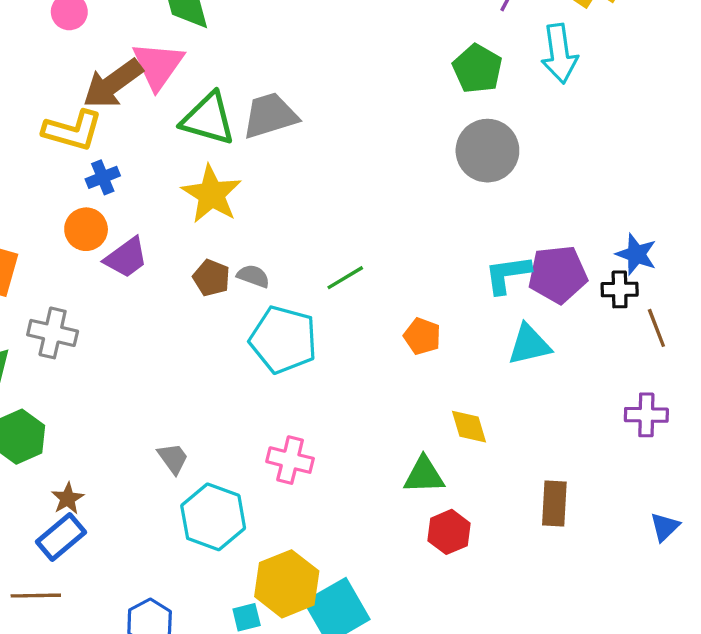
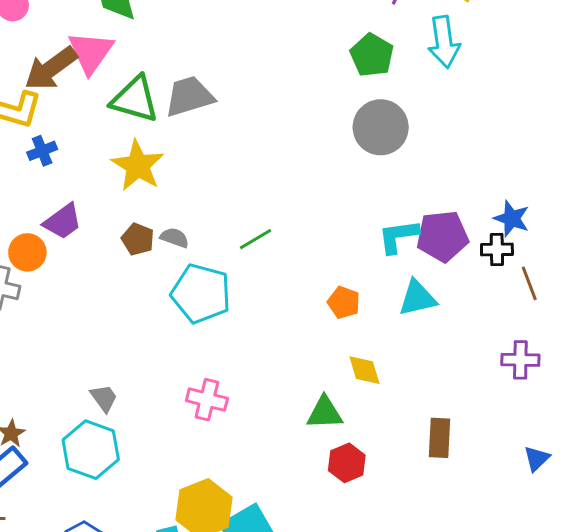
orange circle: (86, 229) -> (27, 252), moved
orange pentagon: (422, 336) -> (344, 302), moved
cyan hexagon: (213, 517) -> (91, 450), moved

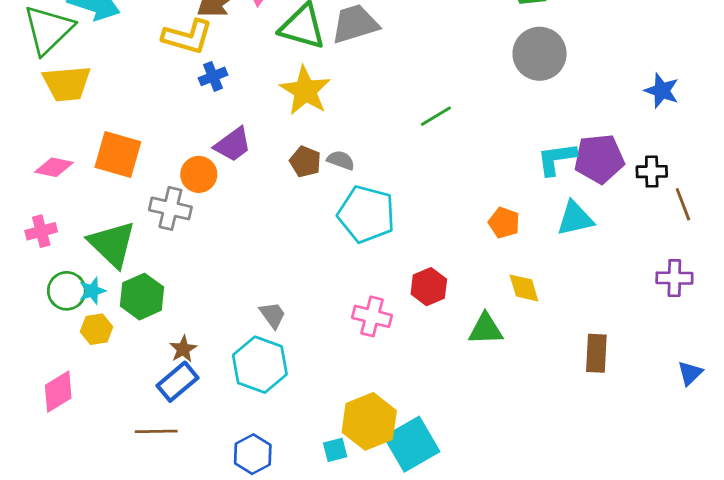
blue star: (512, 219) -> (662, 91), moved
green line: (256, 239) -> (436, 116), moved
red hexagon: (347, 463) -> (429, 287), moved

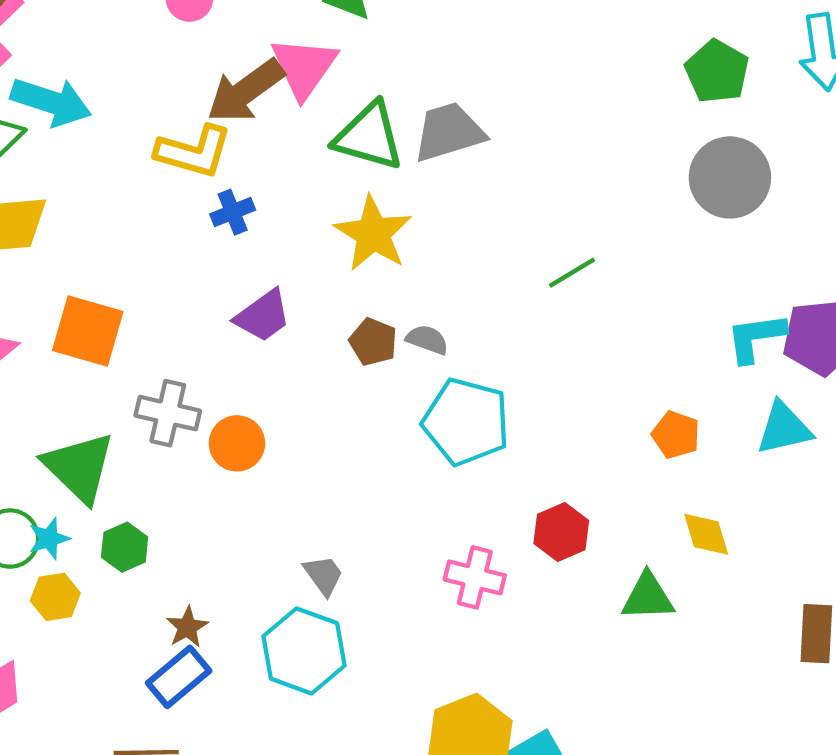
orange circle: (199, 174) -> (237, 443), moved
green hexagon: (142, 297) -> (125, 547), size x0.7

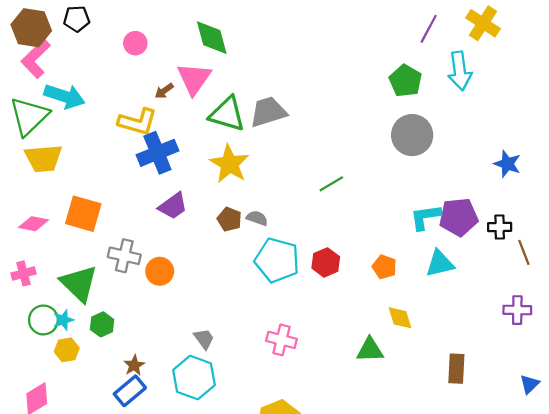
brown arrow: (246, 91) -> (164, 91), size x0.5
blue cross: (233, 212) -> (157, 153), size x1.8
red hexagon: (561, 532) -> (326, 262), moved

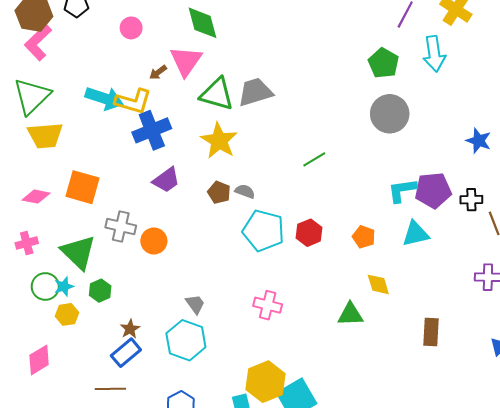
cyan arrow: (64, 96) -> (104, 98), moved

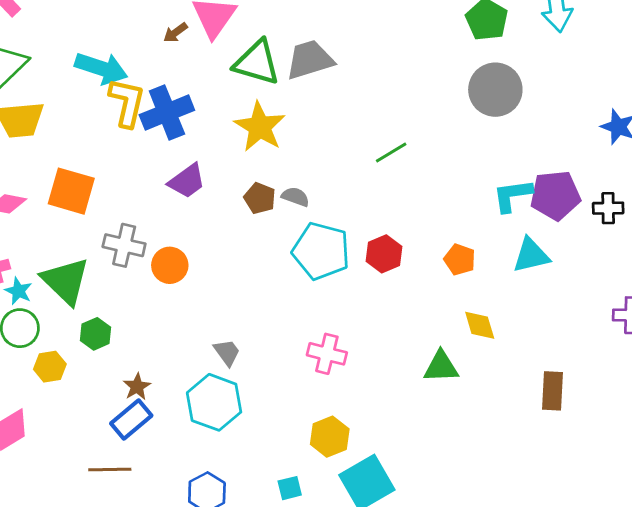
yellow L-shape: (133, 101) -> (127, 102), moved, turned -93
cyan star: (64, 286) -> (18, 291), moved, turned -30
yellow hexagon: (266, 382) -> (330, 437), moved, size x0.7

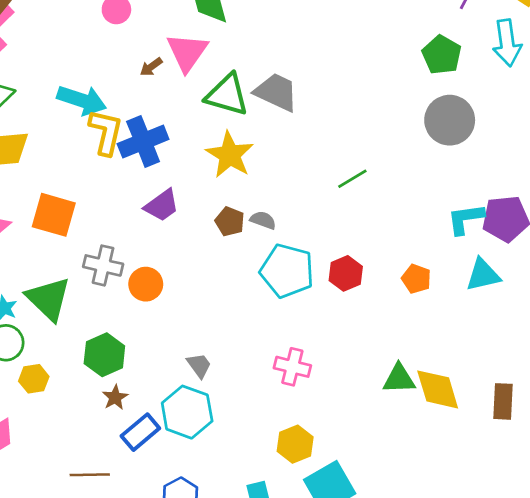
gray trapezoid: (310, 60) -> (276, 92), turned 42
yellow diamond: (480, 325) -> (438, 389), moved, size x1.5
green hexagon: (96, 334) -> (104, 355), moved, size x1.4
blue rectangle: (131, 419) -> (140, 432), moved

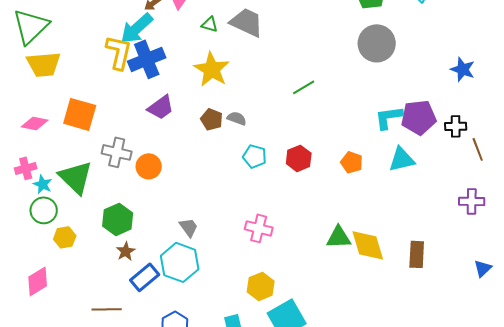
green triangle: (227, 95) -> (210, 24), size x0.5
cyan arrow: (82, 100) -> (137, 28), moved, turned 120
cyan pentagon: (287, 271) -> (255, 156), size x0.6

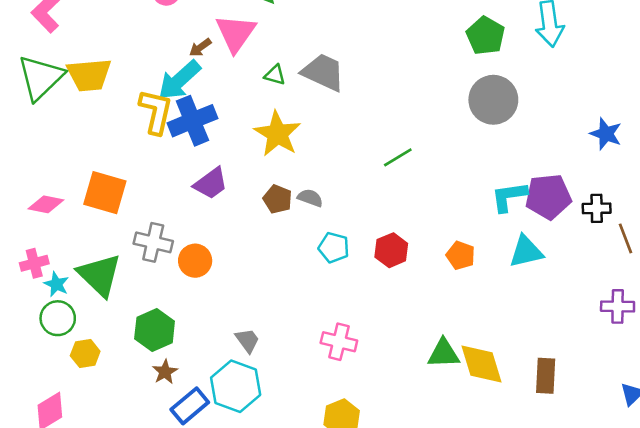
yellow trapezoid: (44, 64) -> (89, 75), moved

